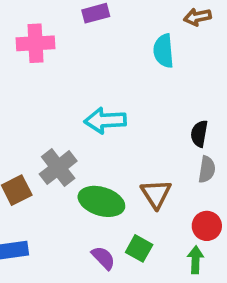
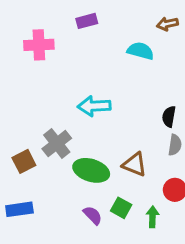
cyan semicircle: (164, 51) -> (140, 51), turned 110
brown triangle: (156, 194) -> (135, 164), turned -35
green arrow: (196, 260) -> (152, 217), moved

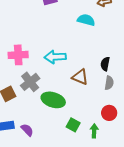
pink cross: (39, 45) -> (18, 55), moved
brown triangle: (135, 164) -> (80, 77), moved
purple semicircle: (93, 215) -> (27, 130), moved

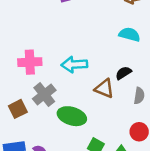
cyan semicircle: (86, 20) -> (130, 34), moved
black semicircle: (105, 64) -> (124, 73), moved, turned 48

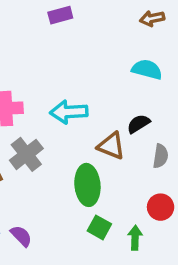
green ellipse: (72, 116) -> (87, 185), moved, turned 68

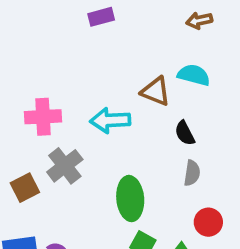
black semicircle: (138, 124) -> (185, 133), turned -85
brown triangle: (111, 146) -> (156, 91), moved
gray semicircle: (161, 156) -> (192, 173), moved

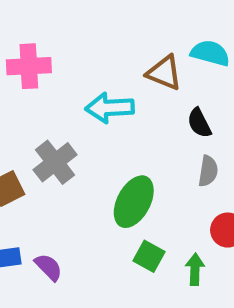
pink cross: (43, 117) -> (29, 66), moved
green ellipse: (130, 199) -> (134, 202), turned 33

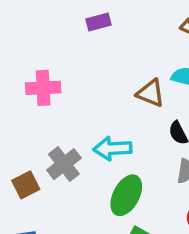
cyan arrow: (110, 108) -> (112, 149), moved

